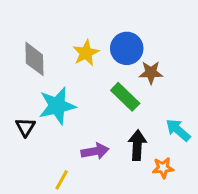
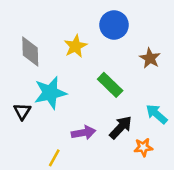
blue circle: (127, 48) -> (114, 25), moved
brown star: (151, 73) -> (150, 58), moved, turned 30
black arrow: (137, 145) -> (121, 127), turned 40

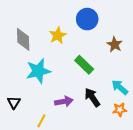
black triangle: (22, 111) -> (14, 103), moved
black arrow: (121, 127) -> (92, 97), turned -78
orange star: (143, 147) -> (120, 110), moved

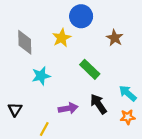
blue circle: (87, 19) -> (81, 16), moved
brown star: (115, 44) -> (115, 38), moved
cyan star: (38, 71) -> (41, 76), size x0.7

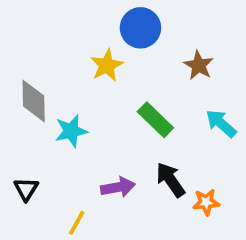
gray diamond: (25, 42) -> (34, 101), moved
cyan arrow: (128, 93) -> (221, 123), moved
orange star: (128, 117) -> (206, 202), moved

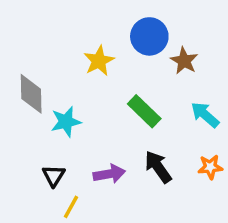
blue circle: (140, 28) -> (149, 36), moved
black triangle: (26, 189) -> (54, 176), moved
orange star: (206, 202) -> (210, 167), moved

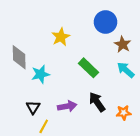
blue circle: (149, 36) -> (106, 22), moved
brown star: (184, 61) -> (123, 44), moved
orange star: (210, 167) -> (124, 113), moved

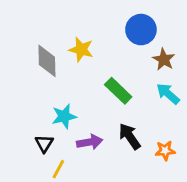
yellow star: (61, 37) -> (81, 49), turned -30
gray diamond: (19, 57) -> (47, 61), moved
cyan star: (41, 74) -> (64, 116), moved

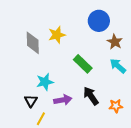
yellow star: (81, 49) -> (57, 35), turned -30

